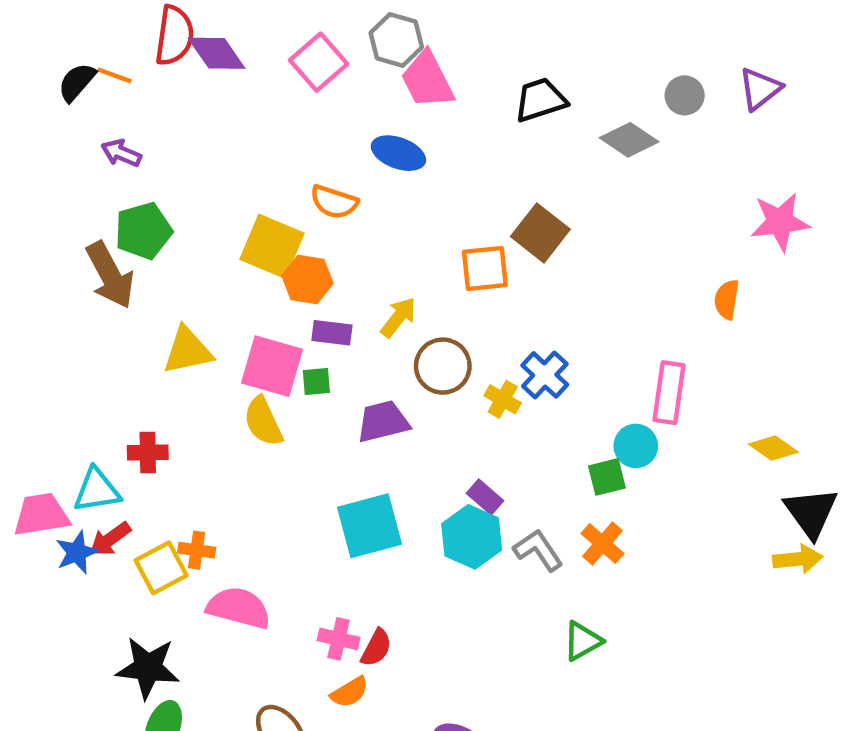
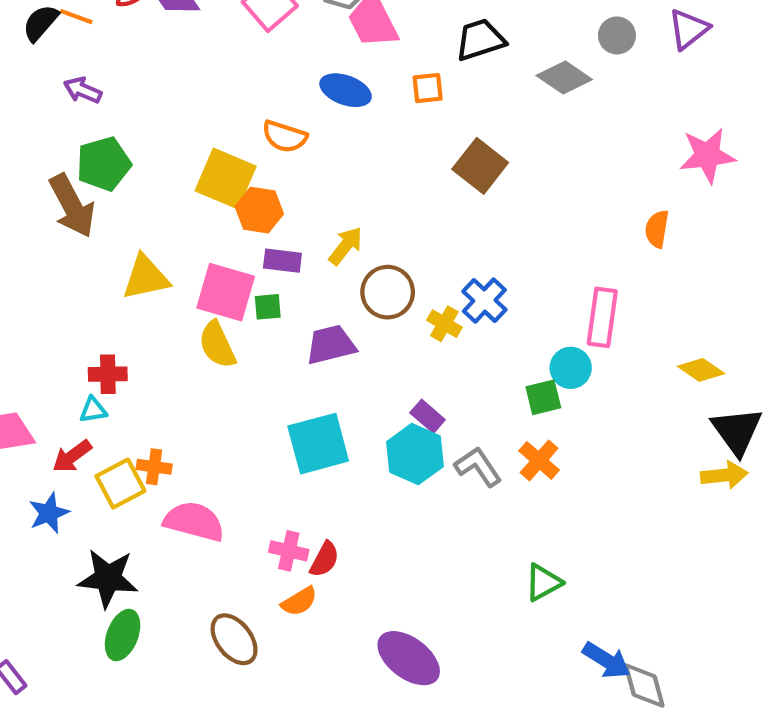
orange square: (485, 268) -> (428, 88), moved, size x0.7
cyan triangle: (97, 490) -> (93, 410), moved, size x0.6
blue star: (77, 552) -> (49, 513), moved
green triangle: (583, 641) -> (543, 582), moved

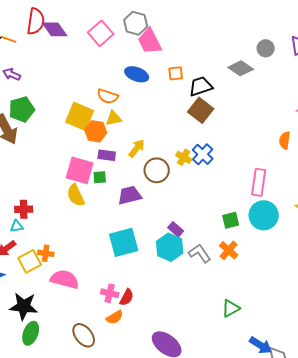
black trapezoid: (480, 40) -> (201, 86), moved
yellow triangle: (146, 277) -> (114, 118), moved, size x0.7
blue cross: (484, 301) -> (203, 154), moved
yellow cross: (444, 324) -> (184, 157), moved
cyan circle: (571, 368) -> (264, 215), moved, size x1.5

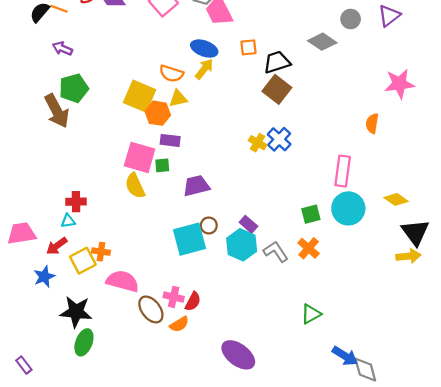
yellow arrow: (137, 148) -> (204, 69), moved
brown circle: (157, 170) -> (209, 225), moved, size x0.6
brown ellipse: (84, 335) -> (151, 309), moved

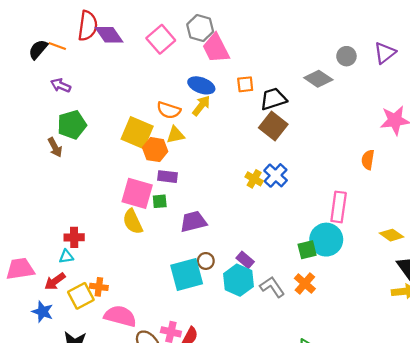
brown arrow: (57, 111) -> (55, 147), size x0.6
cyan circle: (348, 208) -> (326, 240), moved
blue star: (44, 277) -> (43, 312), turned -30

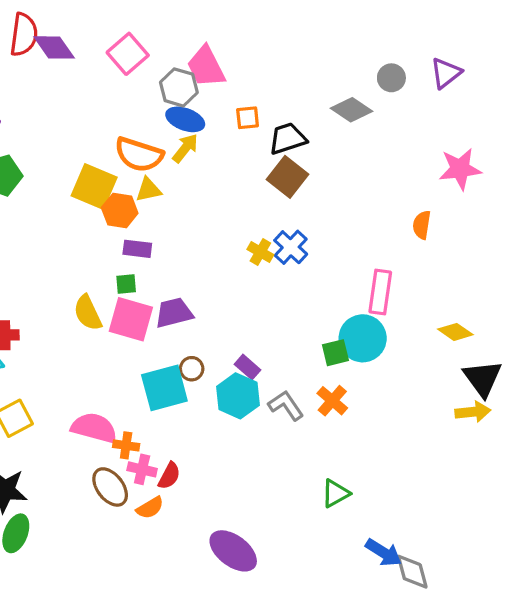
gray hexagon: (200, 28) -> (179, 87), moved
orange semicircle: (169, 110) -> (139, 155), size x1.4
pink square: (137, 193) -> (131, 319), moved
orange cross: (99, 287) -> (126, 445), moved
pink semicircle: (120, 316) -> (94, 428), moved

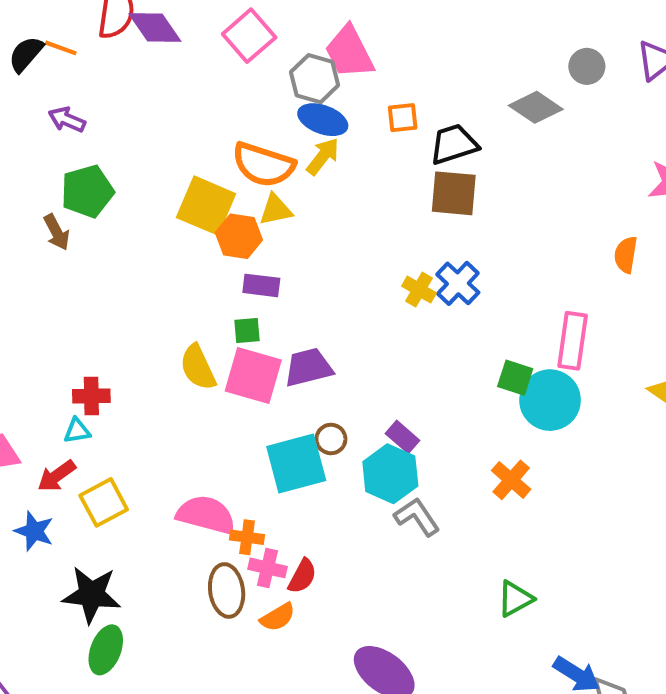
brown square: (288, 177) -> (454, 193), turned -33
green square: (335, 353) -> (515, 378), moved, turned 32
gray L-shape: (286, 405) -> (417, 517), moved
brown ellipse: (110, 487) -> (227, 590), turned 30

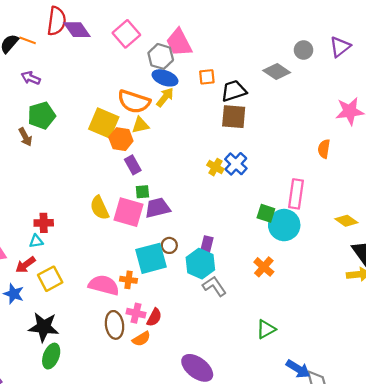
purple rectangle: (261, 285) -> (133, 165), turned 54
green square: (247, 330) -> (142, 192), moved
purple rectangle: (403, 437) -> (207, 244), turned 63
orange cross: (247, 537) -> (128, 280), moved

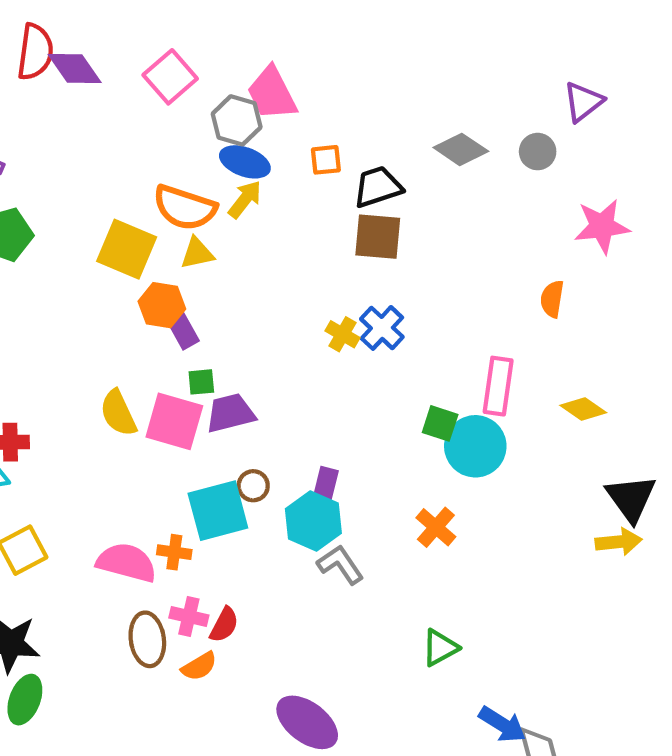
gray circle: (304, 50) -> (538, 152), moved
orange hexagon: (121, 139) -> (162, 305), moved
yellow diamond: (346, 221) -> (583, 409), moved

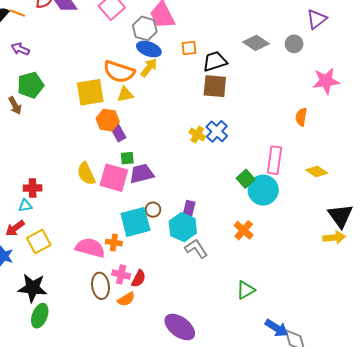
yellow square: (127, 249) -> (90, 92), turned -32
green square: (440, 423) -> (246, 179), turned 30

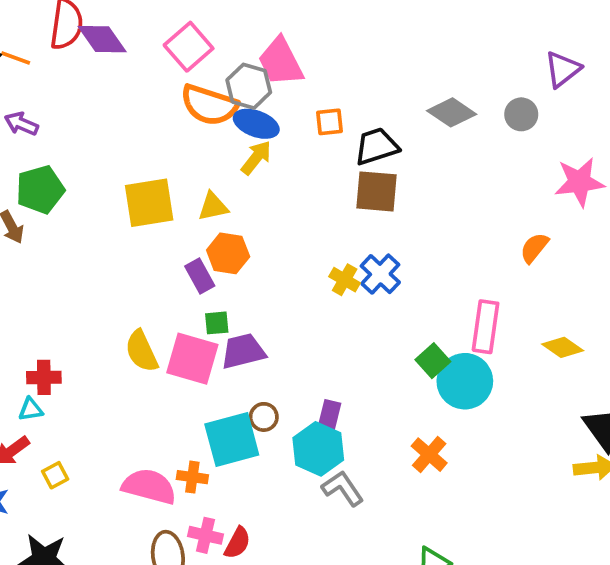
orange semicircle: (119, 72) -> (209, 105), moved
orange semicircle: (301, 117) -> (534, 248), turned 30
orange hexagon: (108, 120) -> (228, 253), moved
yellow square: (39, 242) -> (55, 475), size x0.6

